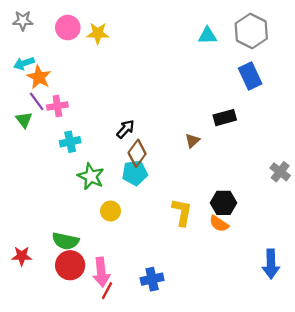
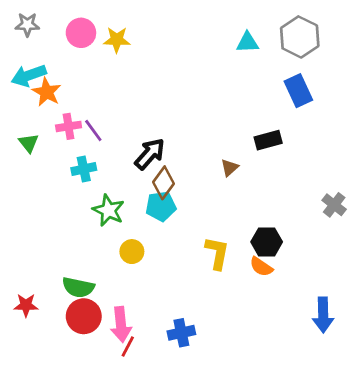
cyan arrow: (24, 63) -> (29, 75), size x1.4
purple line: (37, 101) -> (93, 131), moved
black arrow: (125, 129) -> (150, 154), size x1.4

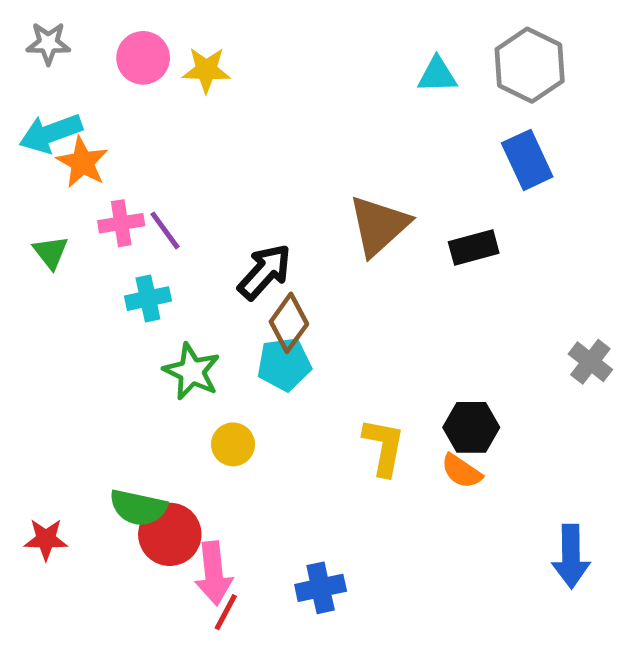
brown triangle: (230, 168) -> (379, 226), moved, size x2.0
red circle: (84, 316) -> (170, 534), moved

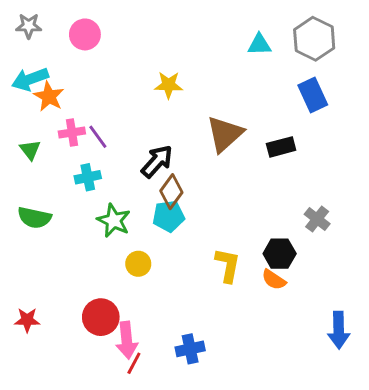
yellow star: (206, 70) -> (169, 85), moved
gray cross: (590, 362) -> (317, 219), moved
green semicircle: (138, 508) -> (34, 218), moved

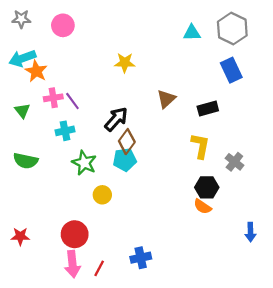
brown triangle: (225, 134) -> (166, 99), size x0.7
yellow L-shape: (228, 265) -> (200, 146), moved
blue arrow: (339, 330) -> (250, 232), moved, size x0.7
pink arrow: (127, 340) -> (72, 264), moved

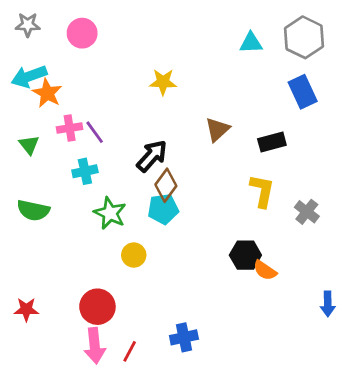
black hexagon: (207, 187) -> (245, 255), moved

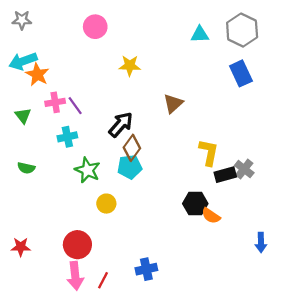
pink circle: (82, 33) -> (95, 27), moved
black rectangle: (272, 142) -> (225, 175), moved
green semicircle: (33, 210) -> (26, 168), size x0.7

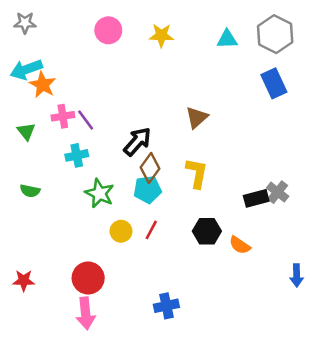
yellow star: (130, 66) -> (161, 35), moved
yellow L-shape: (209, 152) -> (197, 173), moved
black hexagon: (195, 204) -> (207, 231), moved
red line: (103, 280) -> (151, 230), moved

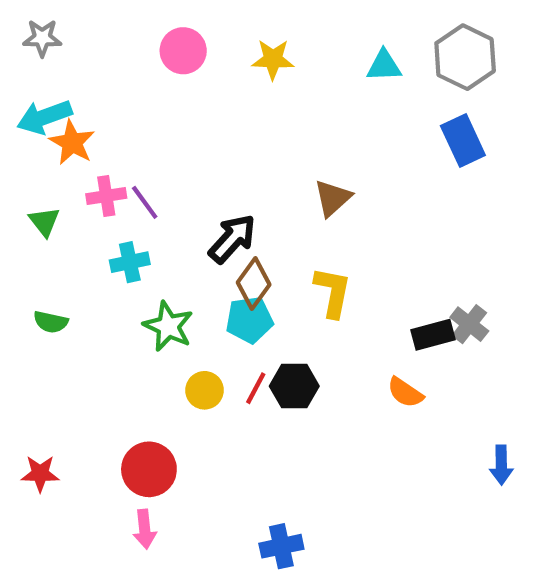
black hexagon: (207, 231) -> (294, 386), moved
orange semicircle: (240, 245) -> (405, 392), moved
blue cross: (166, 306) -> (281, 546), moved
pink arrow: (86, 313) -> (145, 529), size x0.7

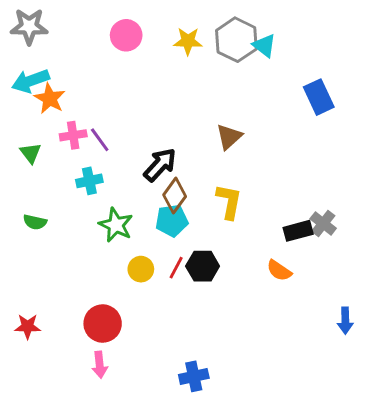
gray star: (42, 38) -> (29, 26), size x1.4
gray hexagon: (465, 57) -> (236, 40), moved
cyan triangle: (384, 66) -> (264, 46), turned 40

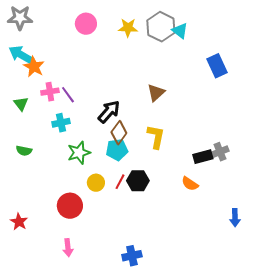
cyan arrow: (31, 81) -> (21, 55), turned 50
gray cross: (323, 224) -> (220, 152), turned 30
green star: (116, 225) -> (79, 153), turned 30
red circle: (103, 324) -> (70, 206), moved
red star: (28, 326) -> (19, 222), turned 30

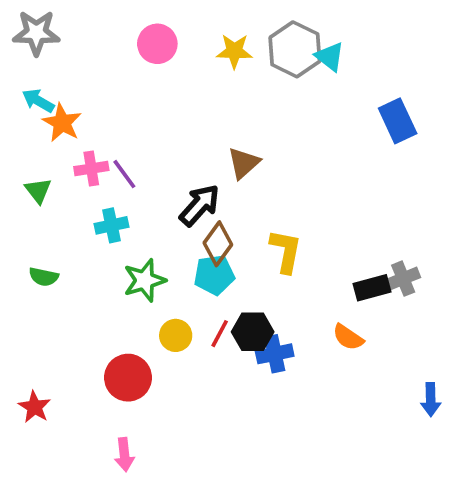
cyan arrow: (21, 55) -> (38, 101), size x0.7
brown triangle: (156, 93) -> (244, 163), moved
blue cross: (132, 256) -> (275, 354), moved

